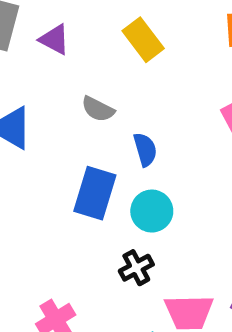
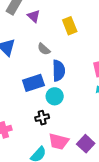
blue semicircle: (145, 150) -> (59, 71), size x1.5
blue rectangle: (95, 193) -> (33, 83), turned 40

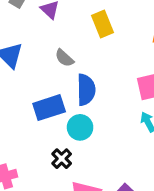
black cross: (42, 118) -> (62, 159), turned -32

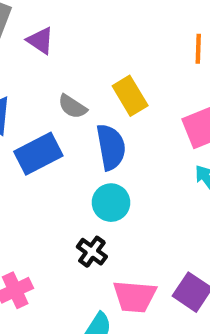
yellow rectangle: (103, 24) -> (130, 96), moved
blue rectangle: (49, 108) -> (38, 154), moved

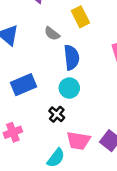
yellow rectangle: (130, 96) -> (80, 17), moved
blue rectangle: (38, 154) -> (23, 85), moved

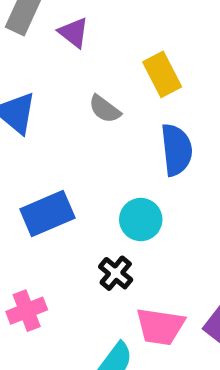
blue semicircle: (72, 57) -> (176, 150), moved

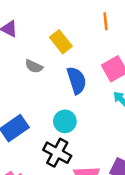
black cross: (116, 273) -> (57, 153), size x1.5

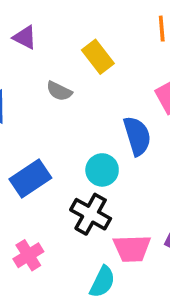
blue semicircle: (77, 80) -> (137, 136), moved

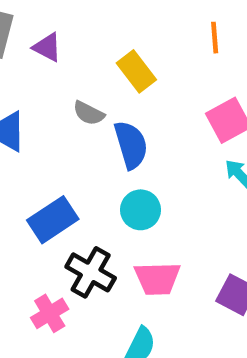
blue semicircle: (137, 136) -> (131, 145), moved
black cross: (91, 214) -> (91, 272), moved
pink trapezoid: (132, 248) -> (157, 279), moved

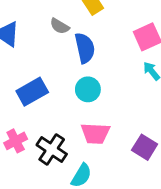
black cross: (91, 272) -> (52, 149), moved
pink cross: (50, 313) -> (16, 141), moved

